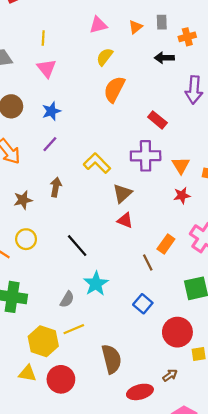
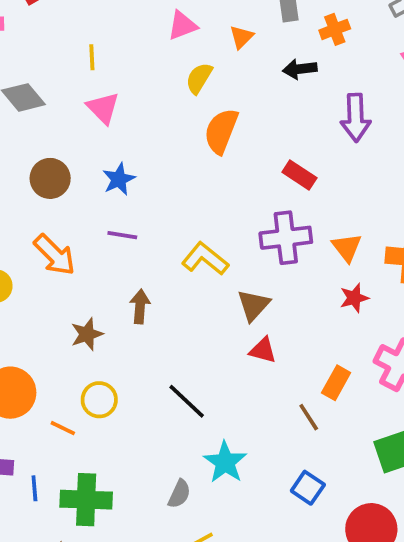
orange triangle: (136, 27) -> (241, 37), moved
purple line: (50, 144) -> (122, 235), turned 63

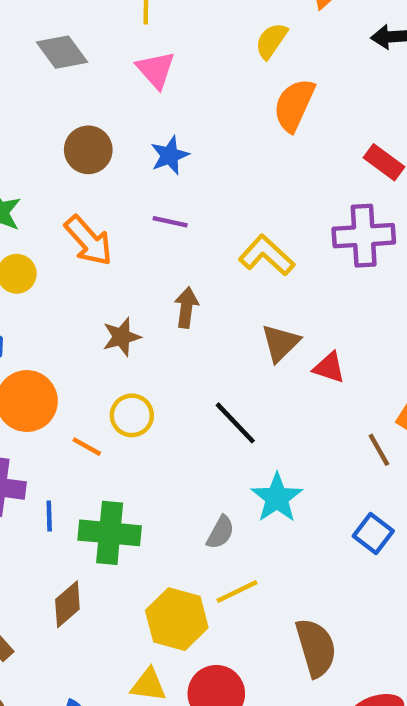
brown triangle: (253, 305) -> (280, 343), moved

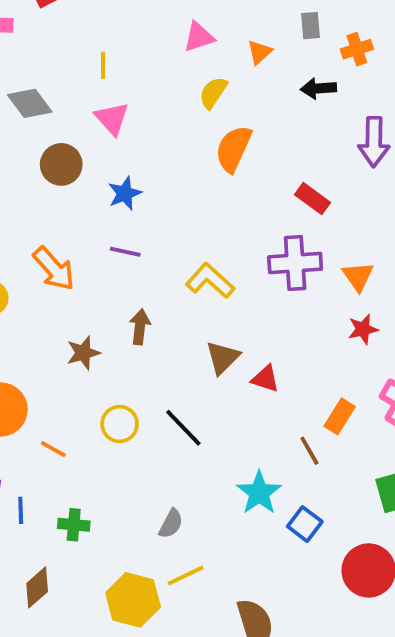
brown circle: (88, 150) -> (61, 164), moved
yellow circle: (132, 415) -> (120, 424), moved
cyan star: (277, 498) -> (259, 493), moved
green cross: (110, 533) -> (74, 525), size x0.6

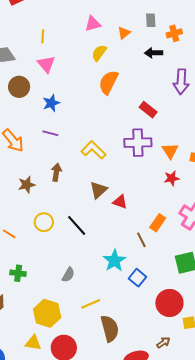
yellow line: (186, 576) -> (91, 304), moved

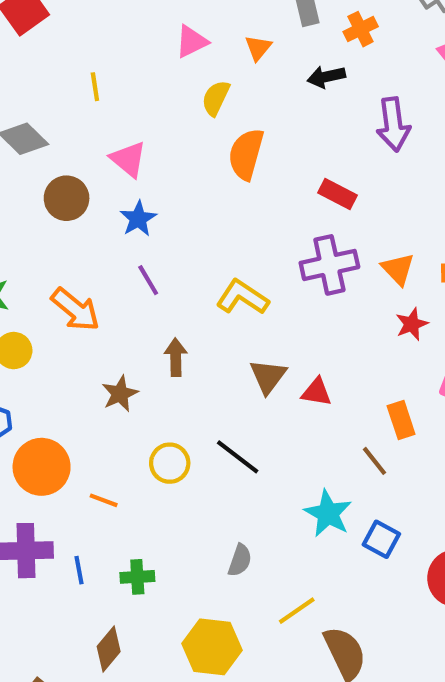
pink triangle: (46, 64) -> (128, 159), moved
purple line: (50, 133) -> (148, 280), turned 56
orange rectangle: (158, 223) -> (401, 420), turned -42

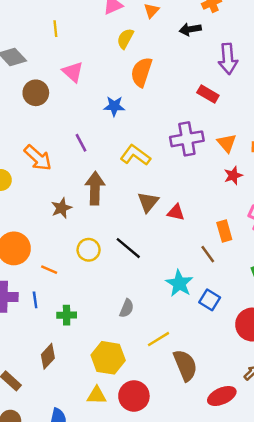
red rectangle: (338, 194) -> (208, 94), moved
blue star: (138, 219) -> (114, 106), moved, turned 30
brown arrow: (176, 357) -> (95, 188), size x1.5
blue line: (79, 570) -> (35, 300), moved

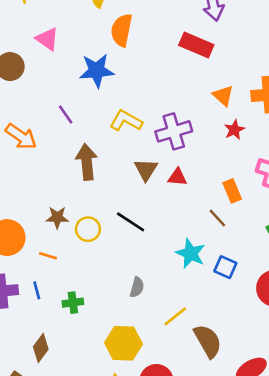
red rectangle: (208, 94) -> (196, 45), size x1.4
blue star: (114, 106) -> (97, 71), size x1.5
purple cross: (187, 139) -> (174, 131), moved
brown star: (61, 208) -> (57, 217), moved, turned 30
brown diamond: (48, 356) -> (41, 348), moved

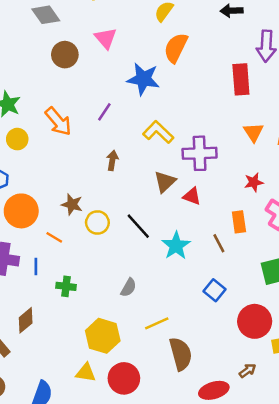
red rectangle: (196, 45) -> (241, 79), turned 48
purple line: (66, 114) -> (104, 112), turned 54
red star: (234, 130) -> (254, 182), moved
brown arrow: (87, 162) -> (112, 160), size x0.6
cyan star: (190, 253) -> (176, 246), moved

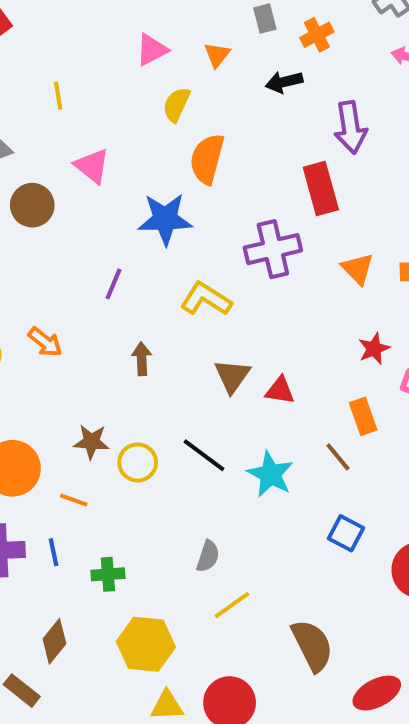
orange arrow: (58, 121) -> (45, 342), moved, size x0.7
purple cross: (200, 153) -> (273, 249), moved
yellow line: (157, 323) -> (232, 605), moved
yellow hexagon: (103, 336) -> (146, 644), moved

